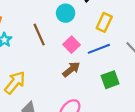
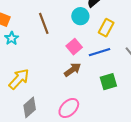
cyan circle: (66, 13) -> (80, 16), moved
brown line: (39, 35) -> (44, 23), moved

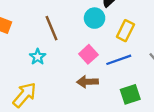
cyan star: (12, 38) -> (38, 57), moved
brown arrow: (73, 70) -> (87, 82), turned -144

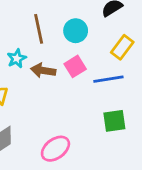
cyan circle: (95, 18) -> (76, 31), moved
brown arrow: (87, 82) -> (43, 70), moved

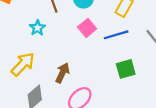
brown arrow: (43, 70) -> (62, 73), moved, turned 114

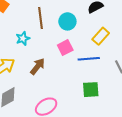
brown arrow: (62, 73) -> (38, 66), moved

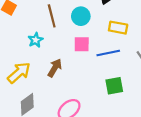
yellow rectangle: (101, 36) -> (118, 28), turned 66
pink square: (65, 48) -> (82, 44), turned 35

